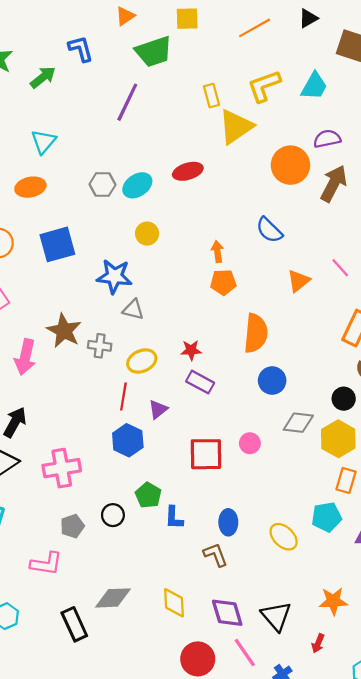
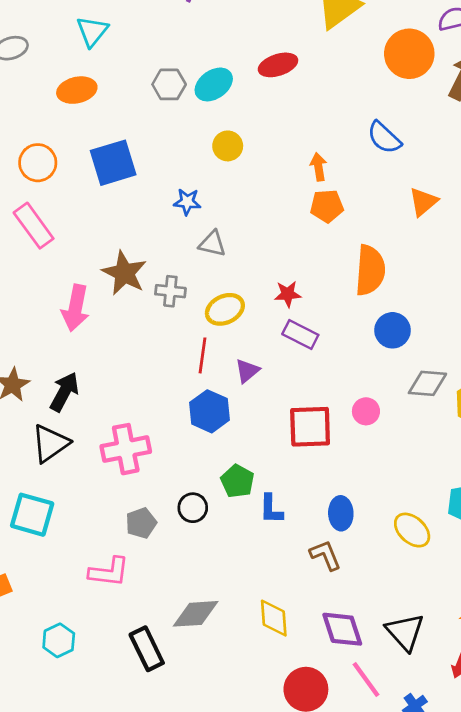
blue star: (114, 276) -> (187, 202), size x0.6

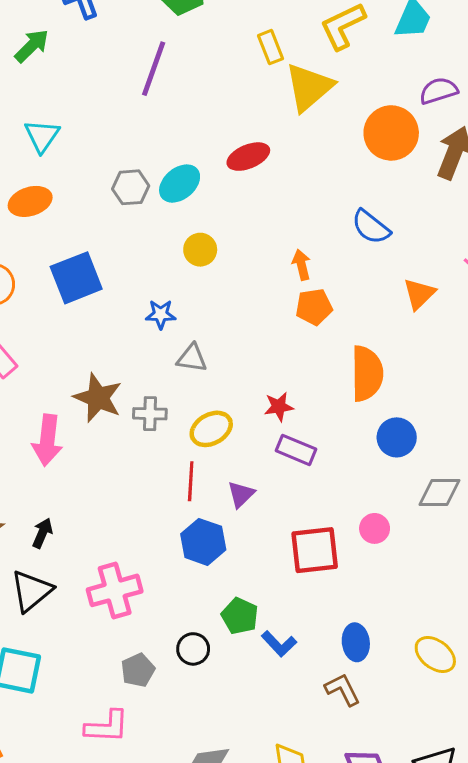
black arrow: (64, 392) -> (42, 533), size x0.7
blue L-shape: (271, 509) -> (279, 644), turned -40

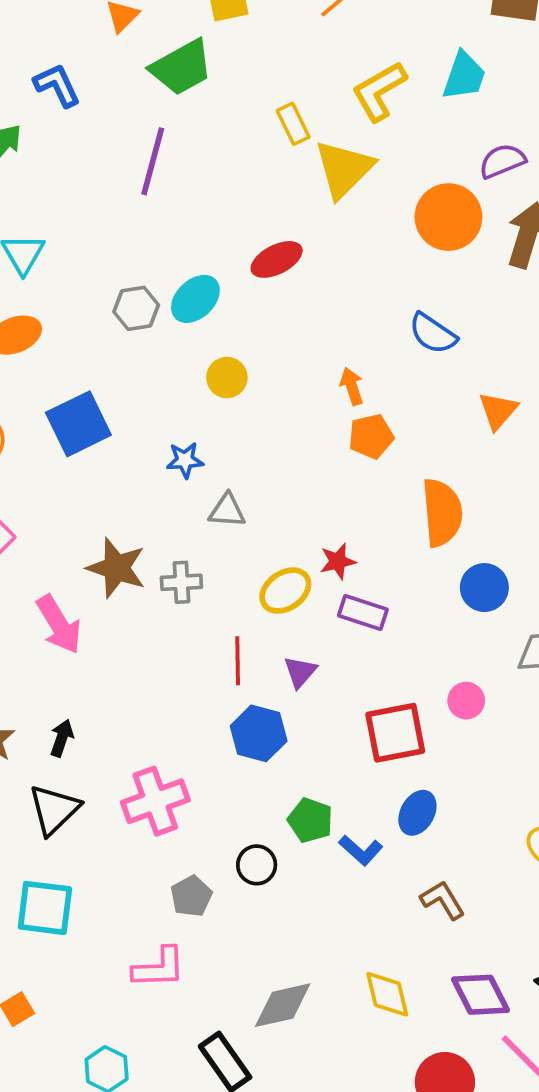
yellow ellipse: (211, 429) -> (285, 591), moved
pink arrow: (47, 440) -> (59, 625), turned -33
blue ellipse: (356, 642) -> (417, 813), moved, turned 40

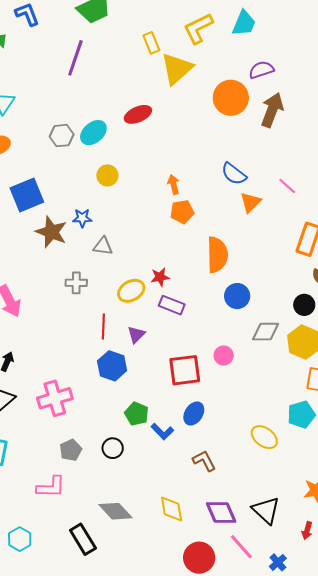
blue semicircle: (433, 334) -> (234, 174), moved
brown star: (116, 568) -> (51, 232), moved
black circle: (257, 865) -> (113, 448), moved
gray diamond: (283, 1005) -> (115, 511), turned 56

